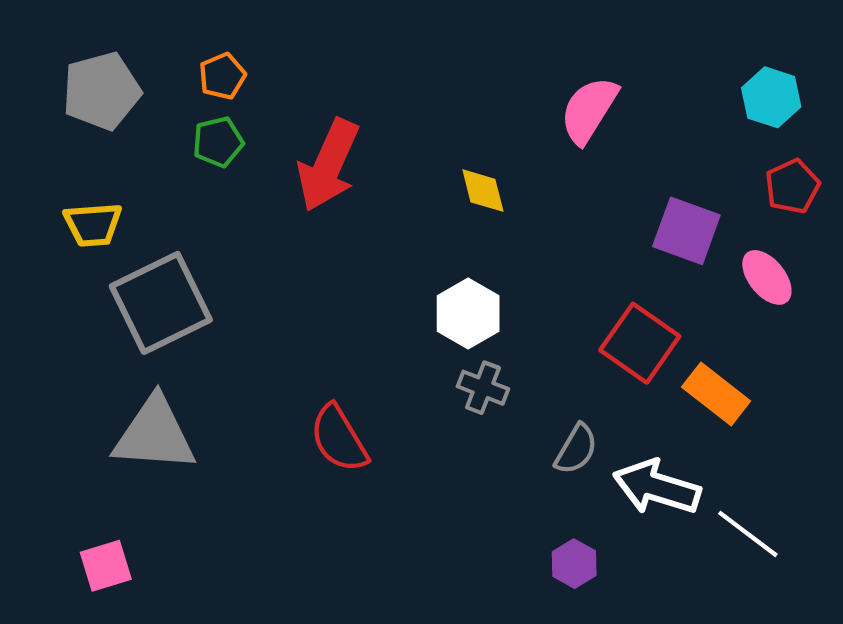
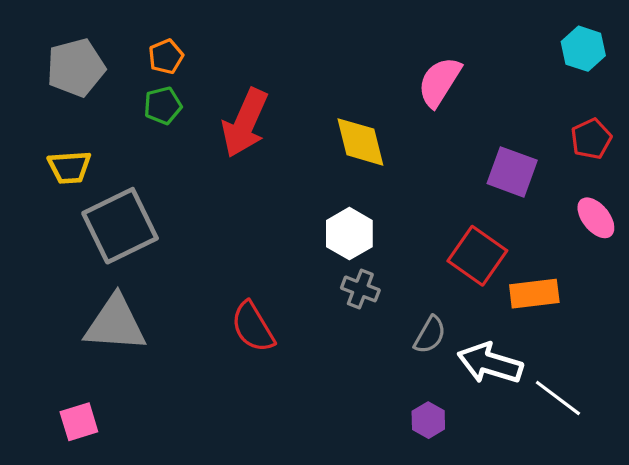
cyan hexagon: (771, 97) -> (583, 49), moved
yellow diamond: (483, 191) -> (360, 142), size x1.5
pink ellipse: (767, 277) -> (596, 218), moved
orange rectangle: (716, 394) -> (534, 294), turned -45

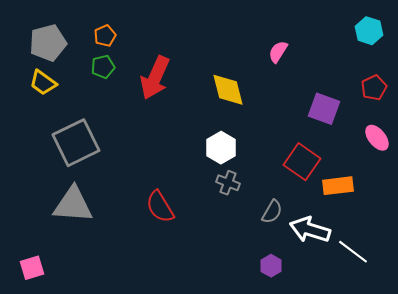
pink semicircle: (439, 82) -> (278, 52), size x0.7
yellow trapezoid: (69, 167) -> (43, 83), moved, turned 40
pink square: (79, 422) -> (32, 268), moved

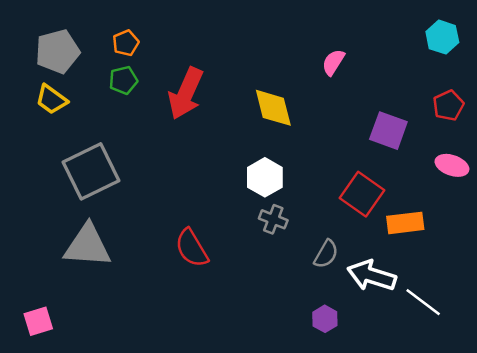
pink ellipse: (377, 138) -> (452, 165), turned -32

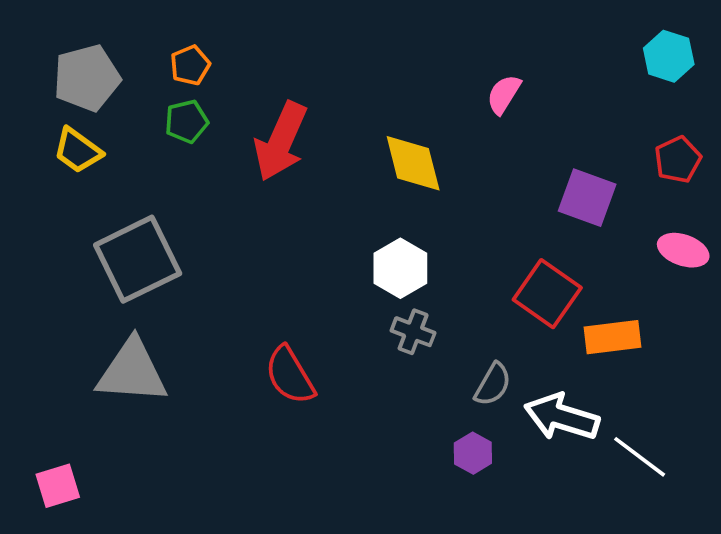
purple hexagon: (325, 319) -> (473, 453), moved

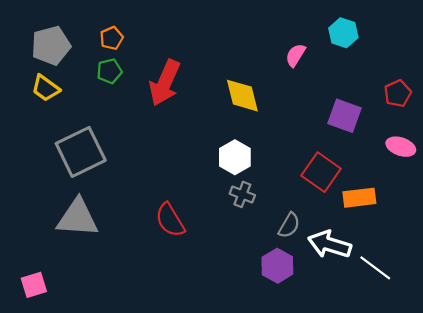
cyan hexagon: (669, 56) -> (343, 33), moved
purple hexagon: (473, 453) -> (277, 266), size x1.4

